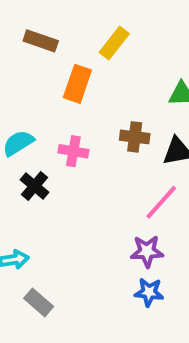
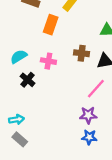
gray rectangle: (39, 302) -> (20, 139), moved

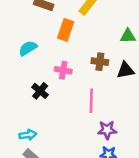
cyan semicircle: (19, 57) -> (28, 48), moved
pink line: (96, 89) -> (91, 101), moved, turned -40

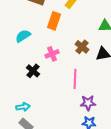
brown cross: (100, 62) -> (82, 47), turned 32
pink cross: (63, 70) -> (52, 54), turned -32

